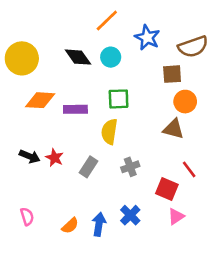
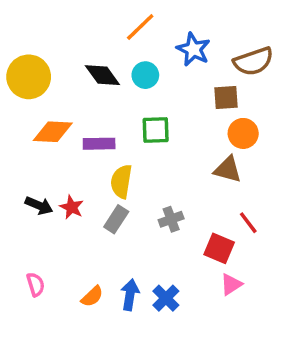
yellow semicircle: (109, 132) -> (121, 181), moved
blue cross: (130, 215) -> (166, 298), moved

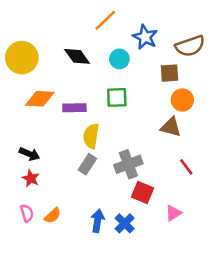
cyan circle: (145, 75) -> (119, 59), moved
red star: (72, 207) -> (31, 178), moved
gray cross: (171, 219) -> (128, 164), size x1.5
red square: (219, 248) -> (143, 193), moved
orange semicircle: (92, 296) -> (53, 216), moved

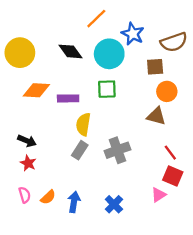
cyan circle: (119, 59) -> (109, 54), size x1.6
red square: (143, 193) -> (173, 176), moved
blue arrow: (98, 221) -> (74, 202), moved

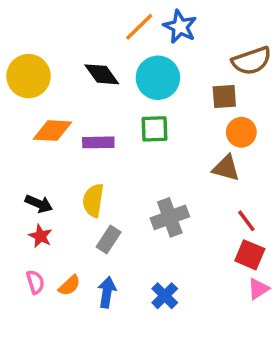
blue star: (133, 34) -> (180, 27), moved
yellow semicircle: (83, 124) -> (93, 200), moved
gray rectangle: (80, 150) -> (109, 239), moved
pink triangle: (159, 195) -> (258, 289), moved

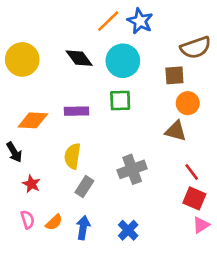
orange diamond: (52, 131) -> (33, 120), moved
black arrow: (39, 204) -> (14, 152), moved, turned 36

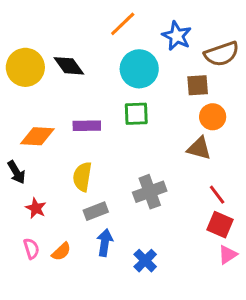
blue star: (140, 21) -> (177, 36), moved
black diamond: (79, 58) -> (69, 66), moved
gray rectangle: (84, 187) -> (96, 211), turned 36
blue arrow: (83, 228) -> (105, 243), moved

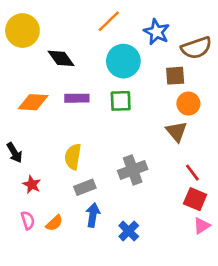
yellow circle: (25, 67) -> (22, 31), moved
purple rectangle: (87, 126) -> (77, 98), moved
orange diamond: (37, 136) -> (33, 102), moved
brown triangle: (199, 148) -> (176, 131), turned 35

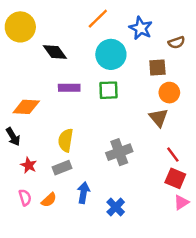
brown semicircle: (196, 48) -> (176, 42), size x0.6
orange diamond: (33, 102) -> (26, 107), moved
gray rectangle: (85, 187) -> (62, 168), moved

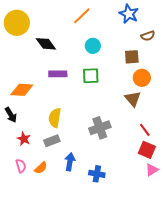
blue star: (141, 28) -> (129, 14), moved
cyan circle: (111, 54) -> (93, 46), size x0.6
blue cross: (116, 207) -> (97, 174), turned -35

